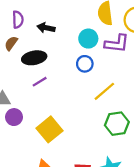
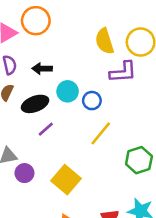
cyan circle: (88, 39) -> (68, 91), moved
yellow line: (104, 91) -> (101, 133), moved

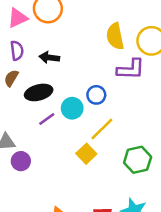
cyan circle: (68, 91) -> (72, 108), moved
yellow square: (66, 180) -> (86, 154), moved, size x0.7

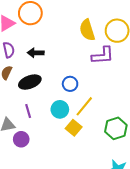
blue circle: (96, 95) -> (70, 84), moved
cyan circle: (72, 108) -> (60, 109), moved
purple line: (47, 119) -> (28, 111), moved, turned -64

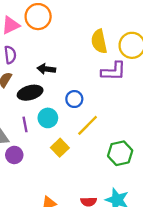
black arrow: (36, 53) -> (46, 69), moved
cyan circle: (60, 109) -> (48, 118), moved
yellow square: (74, 128) -> (60, 148), moved

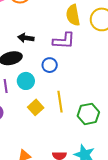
purple L-shape: (113, 71) -> (64, 41), moved
yellow line: (88, 125) -> (60, 102), moved, turned -55

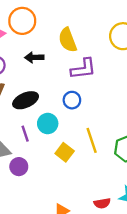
yellow semicircle: (73, 15) -> (68, 40), moved
black arrow: (26, 38) -> (34, 57), moved

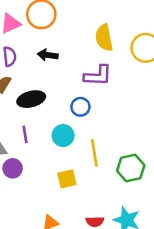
yellow semicircle: (68, 40) -> (104, 38), moved
cyan circle: (48, 124) -> (63, 136), moved
yellow square: (65, 152) -> (67, 179), moved, turned 30

